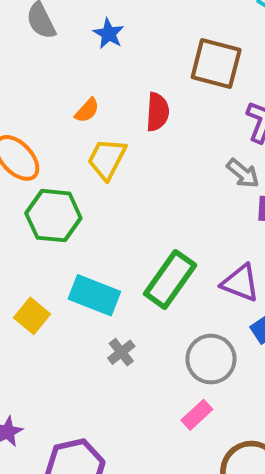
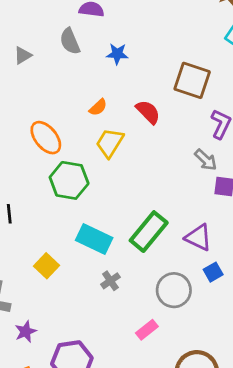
blue star: (109, 34) -> (117, 54), turned -30
red semicircle: (157, 112) -> (148, 112), turned -52
yellow square: (32, 316) -> (47, 266), moved
pink rectangle: (197, 415) -> (147, 330), moved

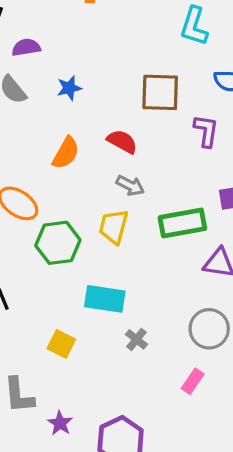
orange semicircle: (98, 107) -> (66, 153), size x1.5
yellow trapezoid: (110, 143) -> (114, 227), moved
gray arrow: (206, 160) -> (130, 185), moved
green rectangle: (149, 232) -> (182, 223), moved, turned 57

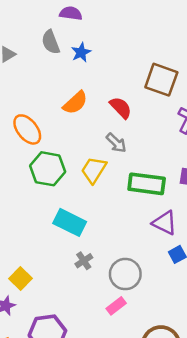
blue star: (69, 88) -> (81, 52), moved, turned -30
gray circle: (209, 329) -> (125, 274), moved
yellow square: (61, 344) -> (21, 279), moved

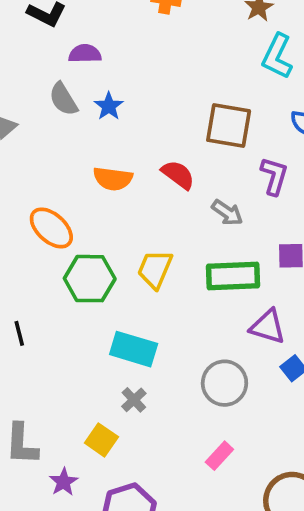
orange semicircle: (75, 103) -> (113, 179), turned 60
gray arrow: (116, 143) -> (227, 213), moved
gray cross: (84, 261) -> (134, 400), moved
gray circle: (125, 274) -> (224, 383), moved
yellow square: (21, 279) -> (101, 440), moved

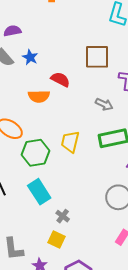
red semicircle: (178, 175) -> (60, 79), moved
cyan rectangle: (134, 349) -> (39, 192), moved, turned 50
gray cross: (134, 400) -> (63, 216), moved

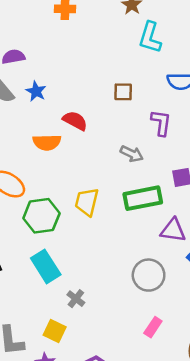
brown square: (97, 57) -> (123, 92), size x0.6
yellow square: (57, 239) -> (55, 331), moved

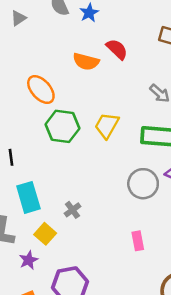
cyan rectangle: (46, 266) -> (28, 197), moved
gray circle: (149, 275) -> (143, 184), moved
pink rectangle: (153, 327) -> (138, 241), moved, turned -60

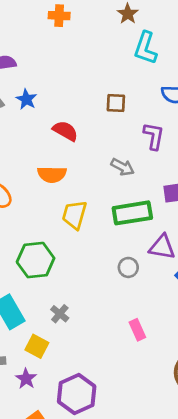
orange semicircle: (86, 62) -> (52, 174), moved
green hexagon: (62, 126) -> (36, 260), moved
gray circle: (143, 184) -> (128, 267), size x0.6

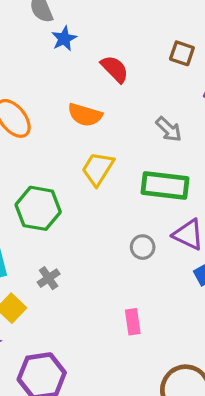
blue star: (26, 99) -> (64, 39), moved

